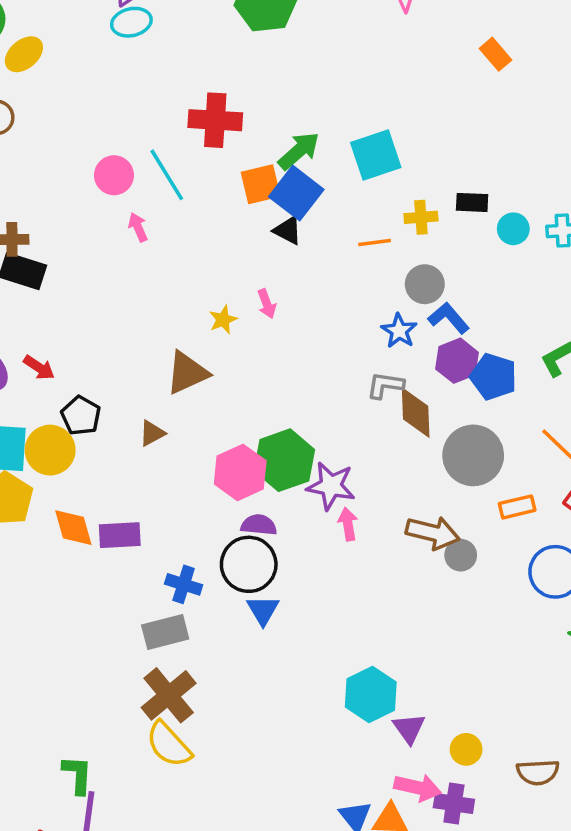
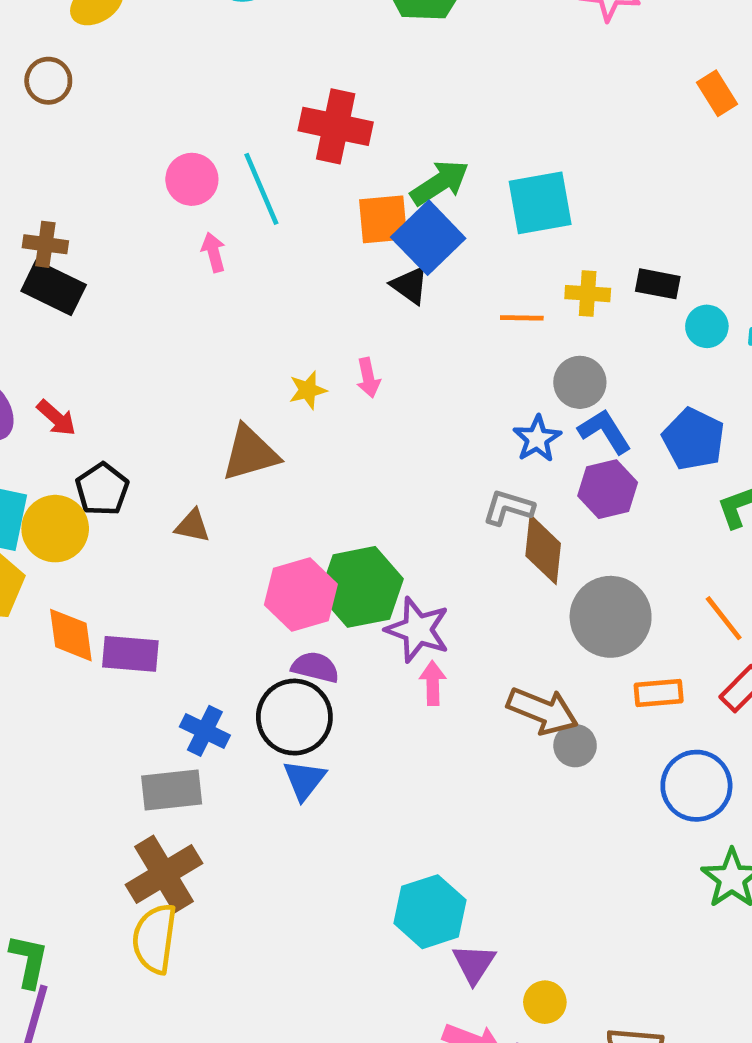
blue pentagon: (493, 377) -> (694, 439), moved
brown triangle: (152, 433) -> (192, 526), turned 32
yellow semicircle: (169, 744) -> (155, 939), turned 42

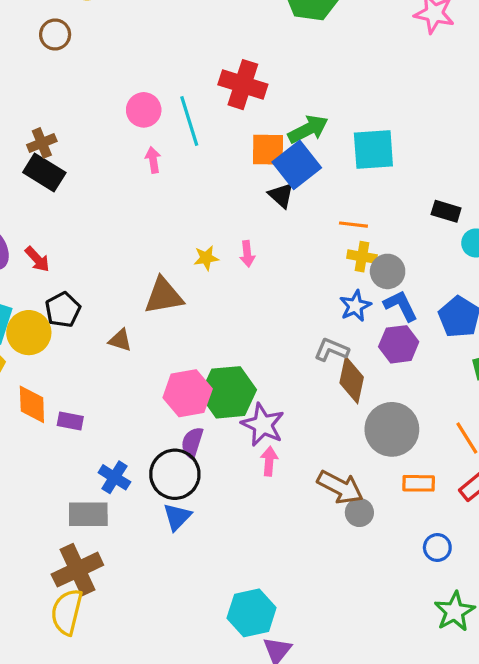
brown cross: (45, 244) -> (42, 143), turned -36
yellow cross: (588, 294) -> (362, 257), moved
purple rectangle: (130, 654) -> (70, 421), size x0.7
purple semicircle: (315, 667) -> (192, 443), turned -92
blue circle: (696, 786) -> (437, 548), size x0.6

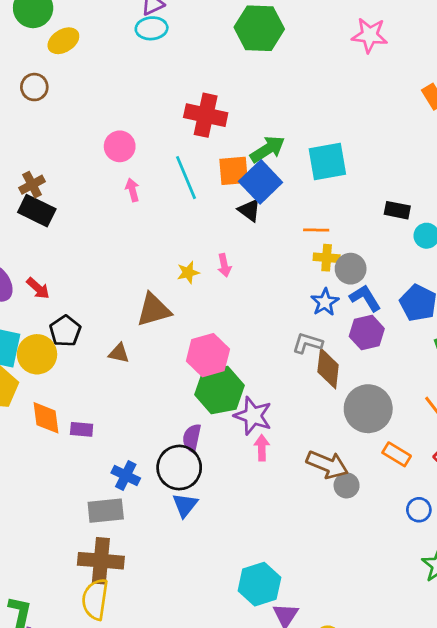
cyan line: (189, 121) -> (186, 178), moved
pink hexagon: (188, 393) -> (208, 355), moved
orange rectangle: (419, 483) -> (397, 454), turned 36
brown cross: (77, 570) -> (101, 561), turned 36

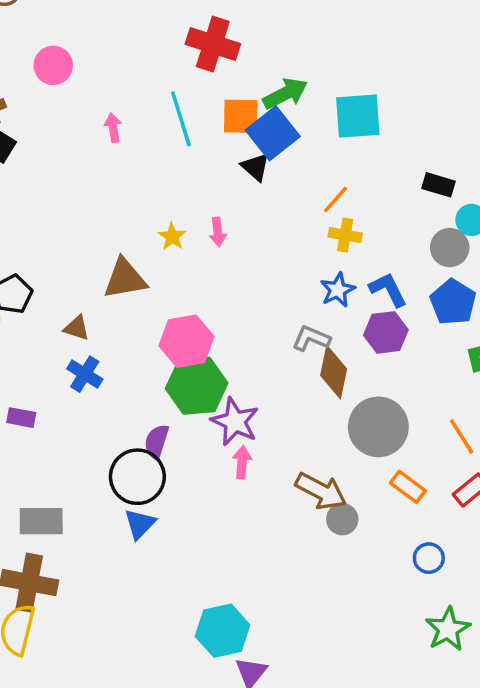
pink circle: (120, 146) -> (53, 65), moved
orange line: (316, 230) -> (336, 200), turned -55
gray circle: (351, 269) -> (450, 248), moved
yellow star: (188, 272) -> (172, 237), turned -30
blue cross: (126, 476) -> (85, 374), moved

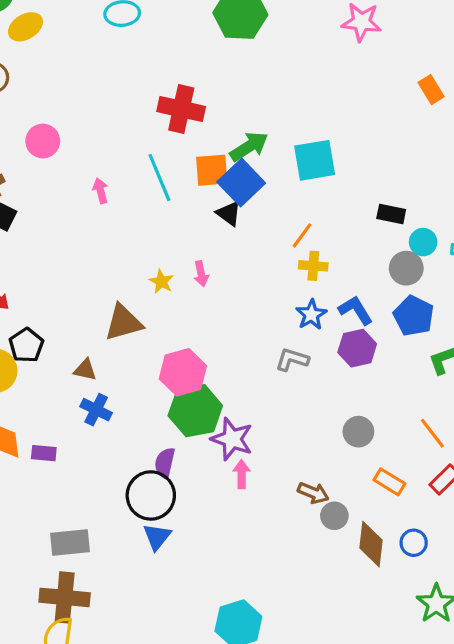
brown diamond: (334, 372) -> (371, 544), moved
gray circle: (378, 427) -> (358, 432), size x0.6
brown arrow: (321, 491) -> (313, 493), size x0.7

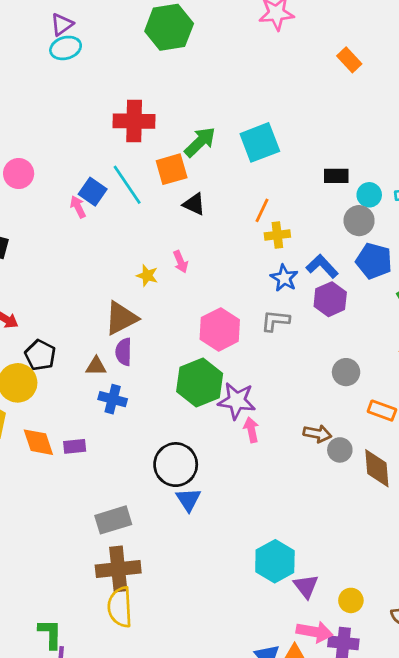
blue square: (241, 182) -> (93, 192), moved, size x0.7
pink hexagon: (183, 372) -> (220, 329), moved
purple semicircle: (165, 463) -> (124, 352), moved

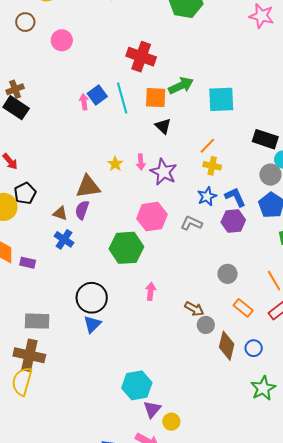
pink circle: (19, 174) -> (62, 40), moved
black rectangle: (336, 176) -> (265, 139), size x1.4
purple star: (237, 401) -> (163, 172), moved
yellow circle: (351, 600) -> (171, 422), moved

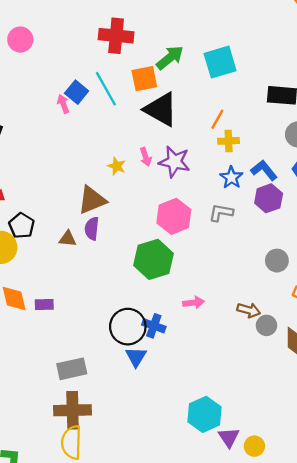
black triangle: (163, 126) -> (161, 109), size x1.8
blue cross: (64, 239) -> (154, 326), moved
pink arrow: (151, 291) -> (194, 303), turned 90

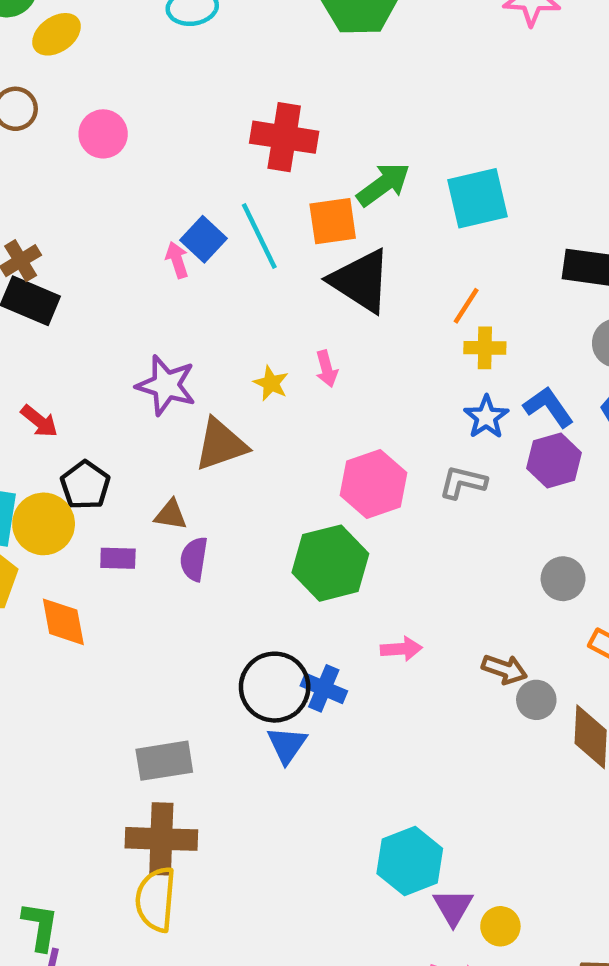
purple star: (174, 162) -> (166, 385), moved
purple semicircle: (92, 229) -> (194, 559), moved
purple rectangle: (44, 305) -> (118, 558), moved

